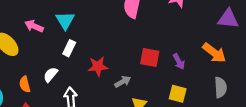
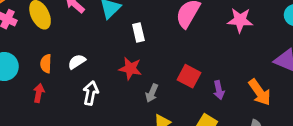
white rectangle: (69, 48) -> (138, 33), moved, turned -56
gray arrow: (123, 82) -> (152, 93), turned 126

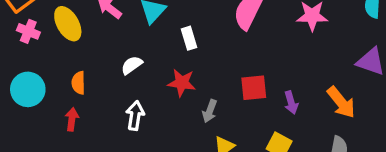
white semicircle: (77, 62) -> (132, 65), moved
red square: (189, 76) -> (254, 88), turned -30

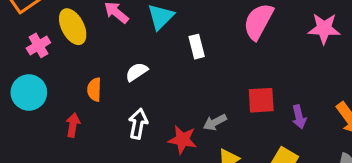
pink cross: (28, 31) -> (38, 45), moved, turned 35
orange semicircle: (78, 83) -> (94, 90), moved
red star: (182, 83) -> (183, 140), moved
gray arrow: (210, 111) -> (215, 122), turned 40

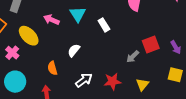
gray arrow: (215, 122) -> (133, 57), moved
white arrow: (138, 124) -> (84, 80), turned 60

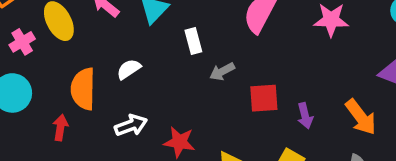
gray arrow: (133, 57) -> (222, 71), moved
orange semicircle: (52, 68) -> (83, 89), size x1.6

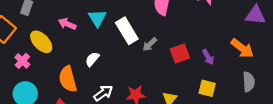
white rectangle: (193, 41) -> (127, 31), size x1.6

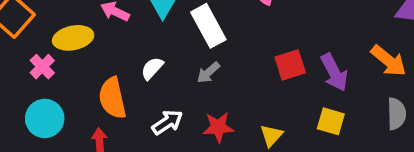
yellow ellipse: (41, 42) -> (73, 38), turned -60
gray arrow: (150, 44) -> (208, 73), moved
purple arrow: (208, 57) -> (334, 72), size x1.5

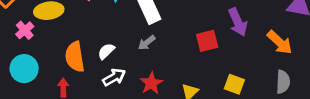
white semicircle: (152, 68) -> (106, 51), moved
purple arrow: (334, 72) -> (238, 22), moved
red star: (218, 127) -> (151, 83), turned -30

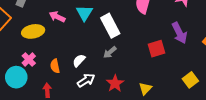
pink cross: (25, 30) -> (29, 59), moved
orange semicircle: (75, 57) -> (55, 66), size x0.6
yellow square: (234, 84) -> (190, 80), moved, turned 35

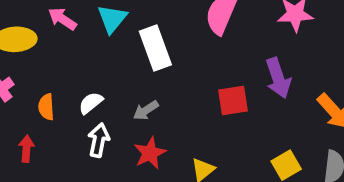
gray arrow: (110, 52) -> (146, 110), moved
white arrow: (86, 80) -> (99, 140), turned -54

